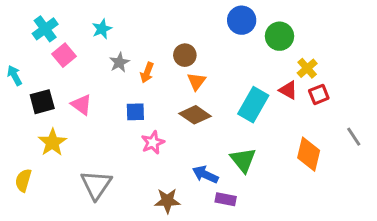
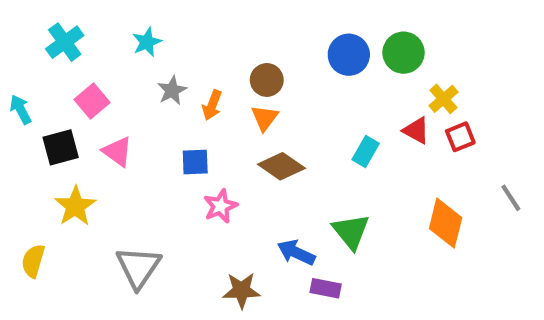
blue circle: (242, 20) -> (349, 55), moved
pink square: (64, 55) -> (92, 101), moved
orange triangle: (197, 81) -> (265, 118), moved
cyan rectangle: (253, 105) -> (366, 151), size x0.6

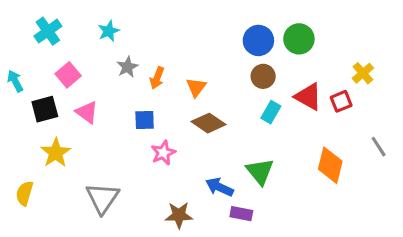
brown circle: (267, 80) -> (263, 76), moved
yellow cross: (443, 99) -> (363, 73), moved
red triangle: (416, 130) -> (308, 97), size x1.4

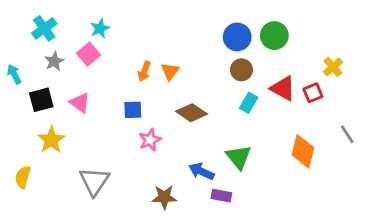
gray star: (127, 67) -> (54, 61), moved
pink square: (68, 75) -> (89, 54), moved
orange triangle: (196, 87) -> (170, 71), moved

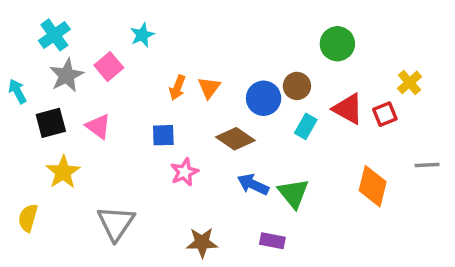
cyan star: (100, 28) -> (142, 35), moved
blue circle: (237, 37) -> (264, 98), moved
gray star: (54, 61) -> (67, 75), size x1.4
gray line: (347, 134) -> (427, 165), turned -60
blue arrow: (201, 171) -> (253, 184), moved

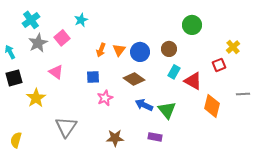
blue circle: (264, 98) -> (140, 52), moved
red triangle: (348, 109) -> (193, 81), moved
black square: (51, 123) -> (14, 78), moved
yellow semicircle: (28, 218) -> (16, 140), moved

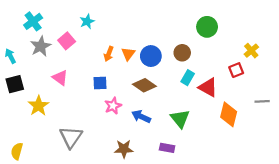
blue arrow: (144, 105) -> (141, 117), moved

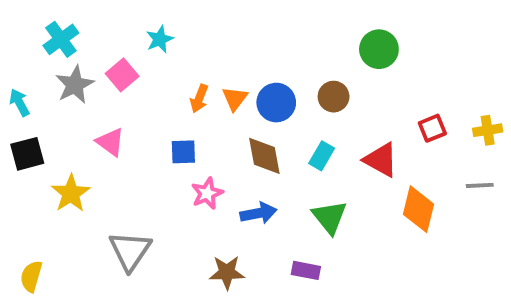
yellow cross: (251, 51) -> (488, 130), moved, turned 32
cyan rectangle: (188, 78) -> (322, 156), moved
brown diamond: (144, 85) -> (264, 156), turned 45
blue arrow: (141, 117) -> (258, 213), turned 144

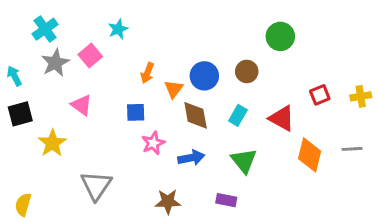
orange triangle: (235, 99) -> (174, 89), moved
gray line: (480, 185) -> (352, 149), moved

